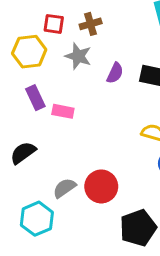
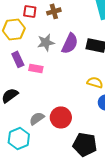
gray star: (78, 56) -> (46, 42), moved, turned -30
purple semicircle: (115, 73) -> (70, 43), size x1.5
black pentagon: (138, 228) -> (85, 144), turned 30

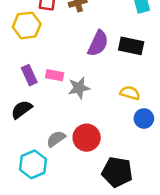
gray star: (46, 42) -> (79, 88), moved
purple rectangle: (18, 59) -> (29, 75), moved

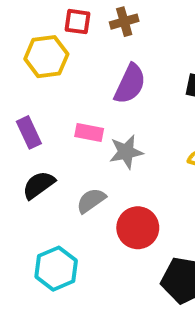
purple semicircle: (98, 43) -> (130, 84), moved
purple rectangle: (29, 75) -> (29, 132), moved
gray semicircle: (56, 139) -> (91, 201), moved

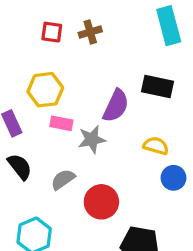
yellow hexagon: (46, 57) -> (45, 90), moved
purple semicircle: (130, 84) -> (116, 106), moved
black semicircle: (39, 185) -> (20, 167), turned 88

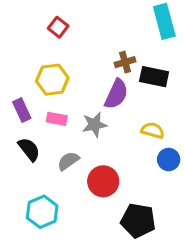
red square: (52, 32) -> (58, 27), turned 30
brown cross: (90, 32) -> (125, 62), moved
pink rectangle: (61, 123) -> (57, 119), moved

